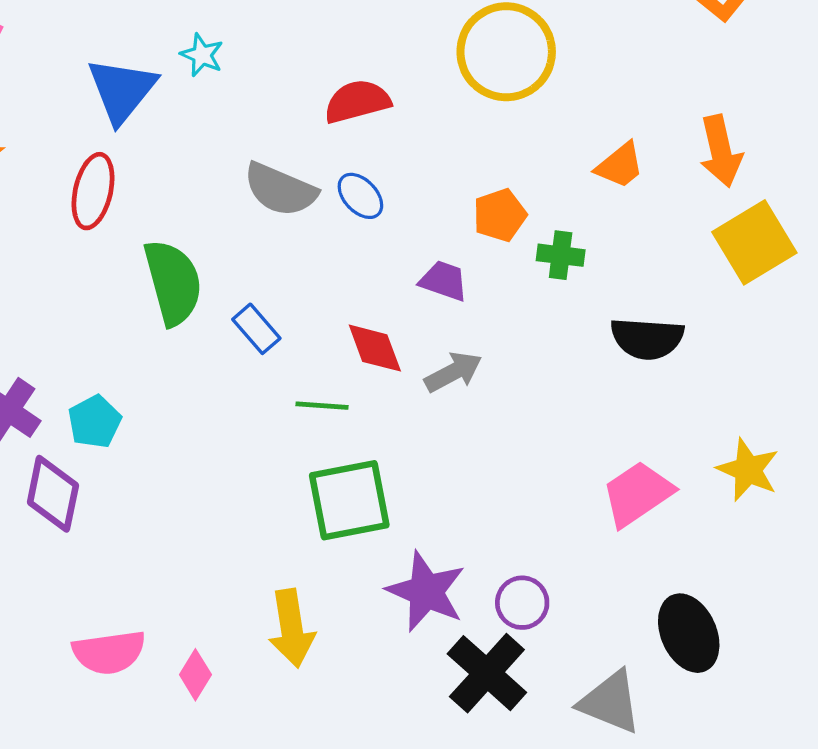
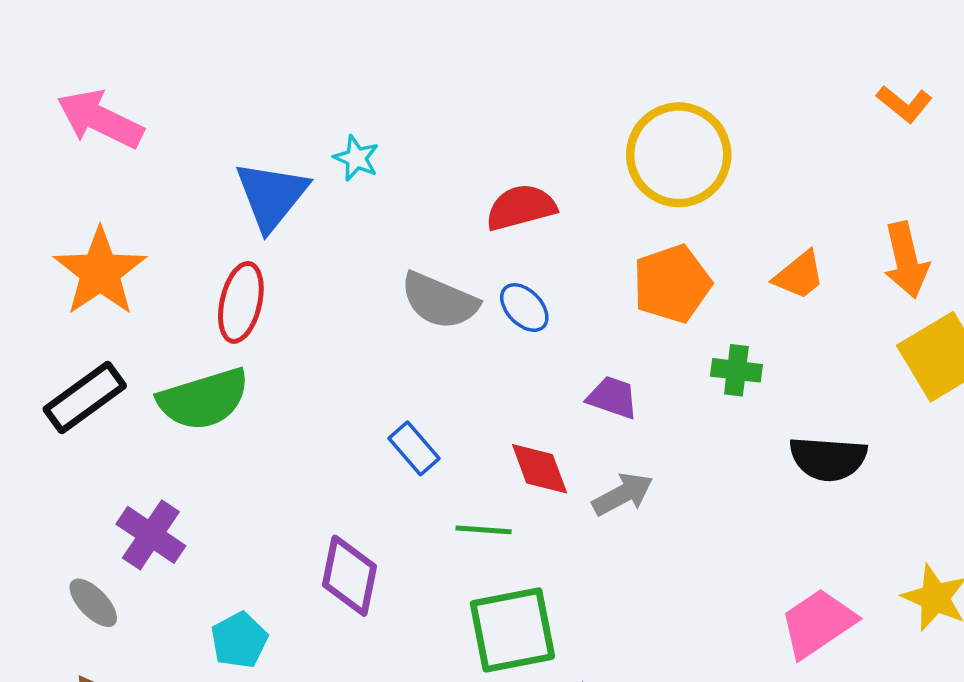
orange pentagon: (500, 215) -> (672, 284), moved, size x1.4
green semicircle: (173, 282) -> (204, 399), moved, turned 88
cyan pentagon: (95, 422) -> (239, 640), moved
purple diamond: (53, 494) -> (349, 576), moved

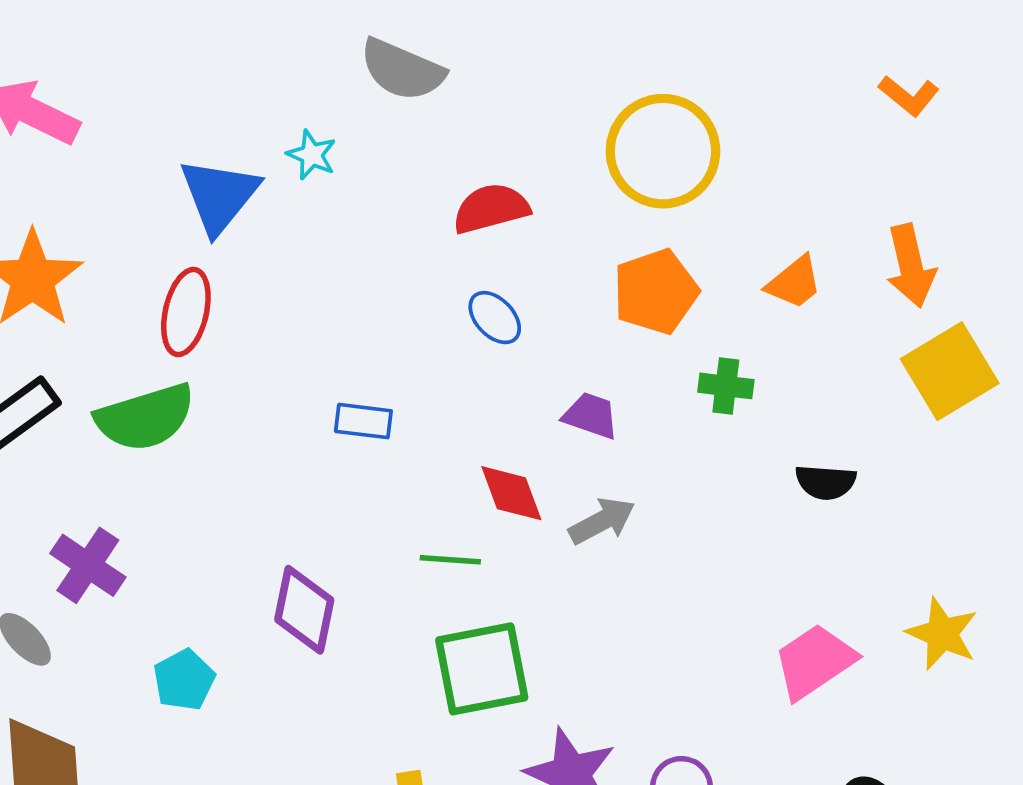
gray semicircle: (439, 301) -> (402, 70), moved
blue rectangle: (414, 448) -> (363, 421), moved, turned -42
black semicircle: (828, 459) -> (826, 482), size x0.7

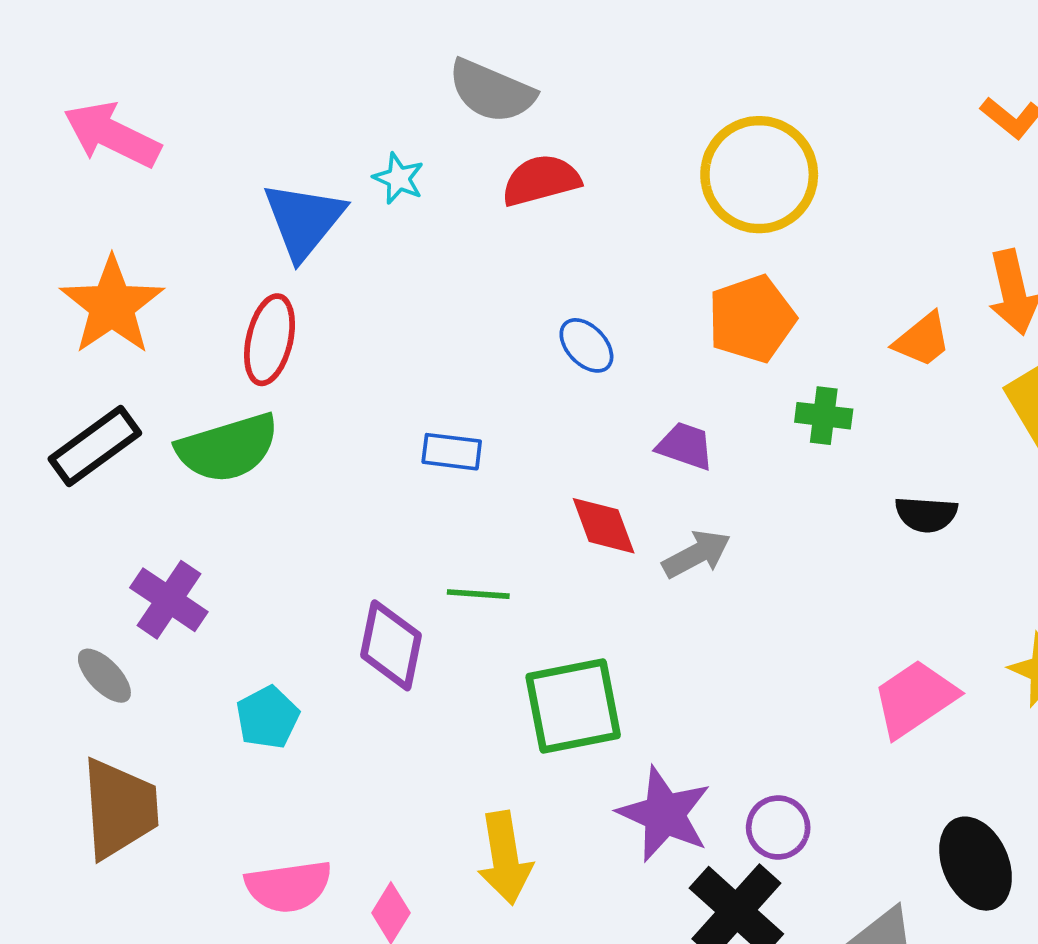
red semicircle: (491, 208) -> (541, 180), moved
orange trapezoid: (794, 282) -> (922, 340), moved
green line: (450, 560) -> (478, 594), moved

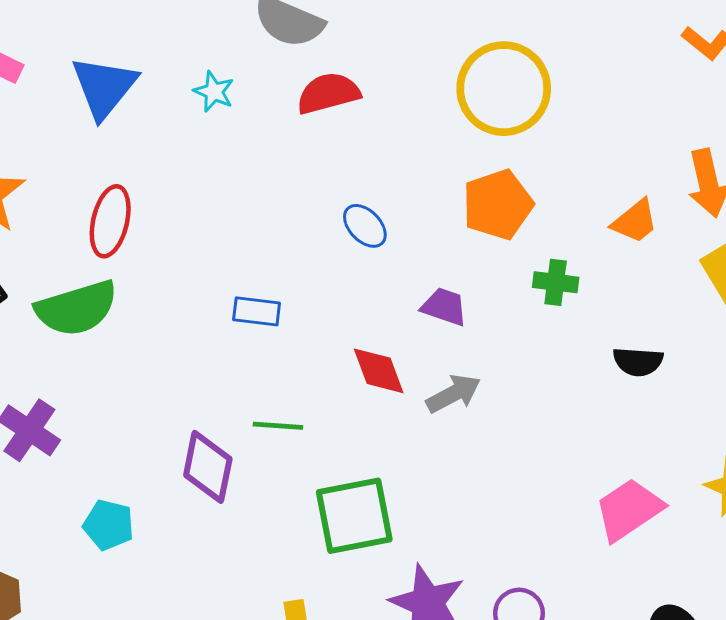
blue triangle: (304, 220) -> (104, 87), moved
cyan pentagon: (268, 717) -> (109, 525), turned -30

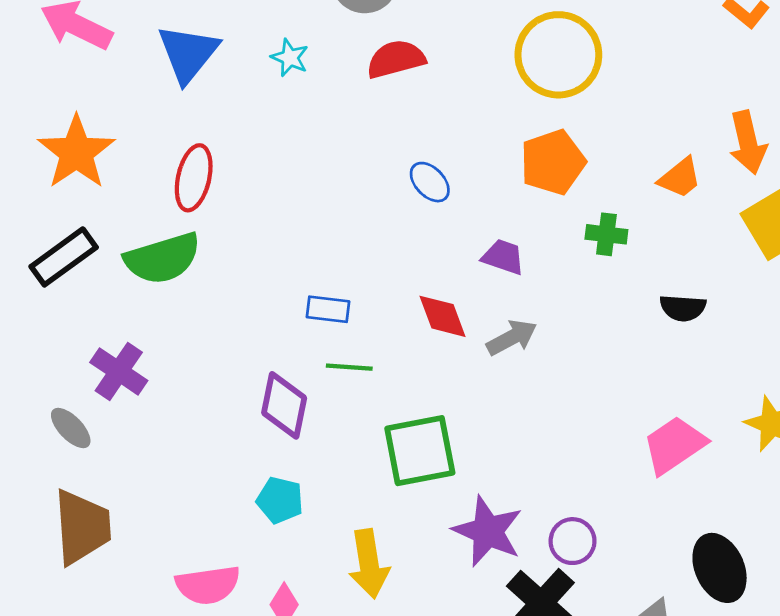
blue rectangle: (257, 311) -> (328, 309), moved
cyan pentagon: (109, 525) -> (280, 500), moved

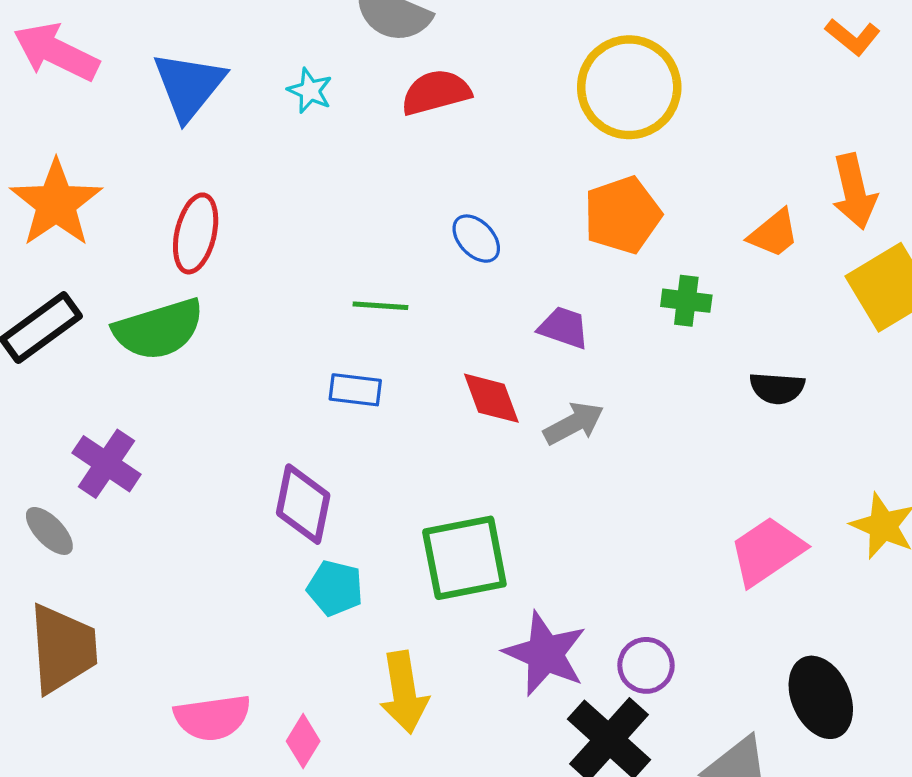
green line: (349, 367) -> (380, 306), moved
cyan pentagon: (280, 500) -> (335, 588), moved

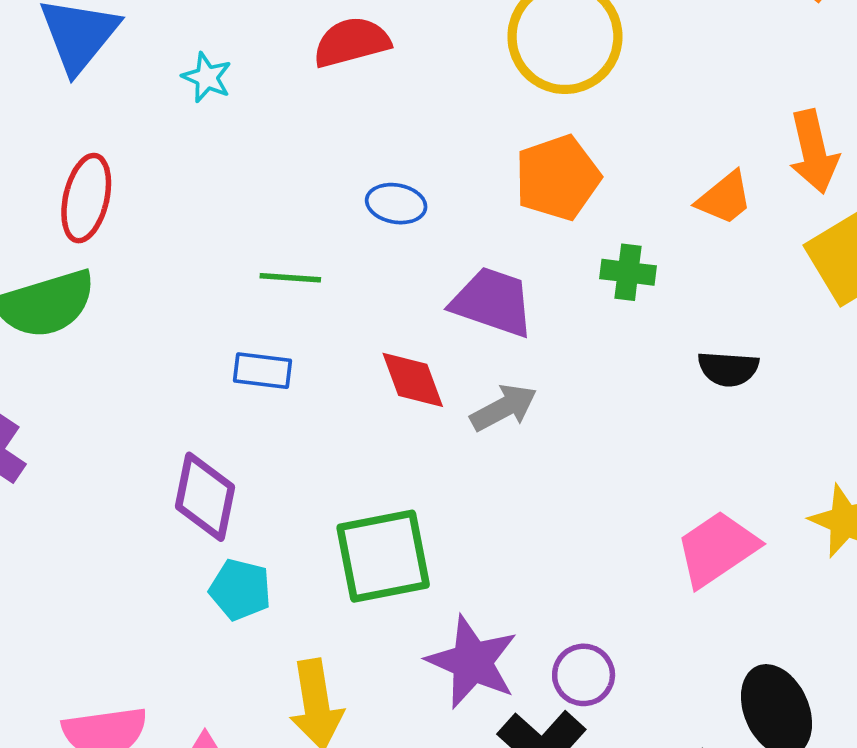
cyan star: (310, 91) -> (207, 77), moved
blue ellipse: (476, 239) -> (396, 204), turned -36
purple trapezoid: (564, 328) -> (493, 302), size x1.5

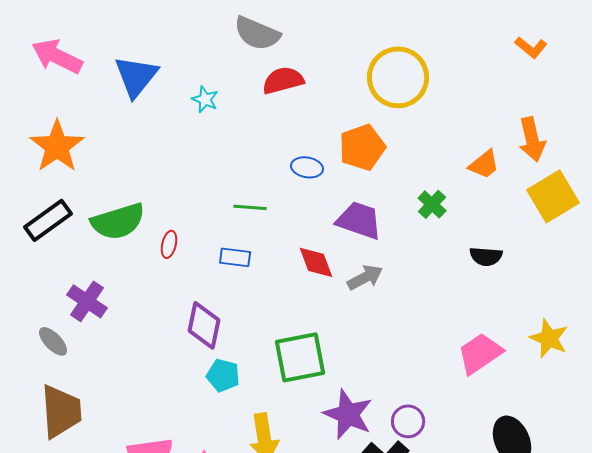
orange pentagon: (558, 178) -> (362, 147), moved
red ellipse: (86, 198) -> (169, 244), moved, size x0.6
green cross: (628, 272) -> (432, 204), turned 36

